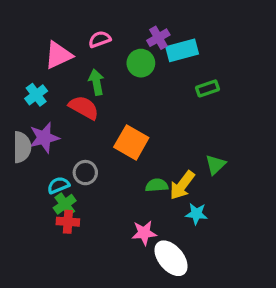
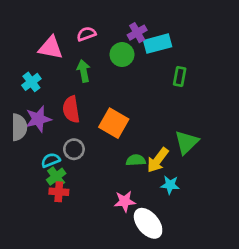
pink triangle: (58, 55) -> (51, 48), turned 36
green rectangle: (208, 88) -> (180, 76), turned -60
red semicircle: (84, 108) -> (71, 109), moved, turned -128
green triangle: (215, 165) -> (186, 142), size x1.4

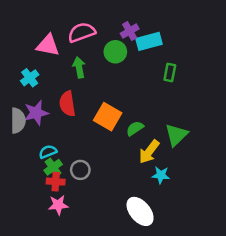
pink semicircle: (86, 34) -> (82, 32), size x1.5
gray circle: (74, 149) -> (80, 170), moved
green semicircle: (136, 160) -> (135, 128), moved, turned -30
pink star: (125, 201) -> (58, 205), moved

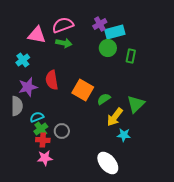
green circle: (115, 52) -> (108, 48), moved
green arrow: (79, 67) -> (64, 43), moved, turned 112
gray semicircle: (18, 121) -> (17, 106), moved

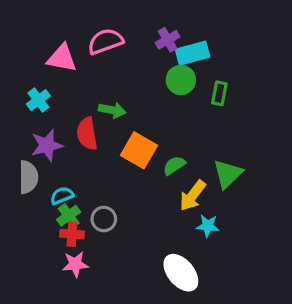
green arrow: (64, 43) -> (112, 110), moved

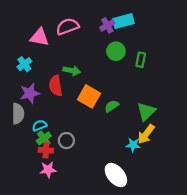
cyan rectangle: (193, 53) -> (123, 21), moved
yellow arrow: (193, 196) -> (146, 134), moved

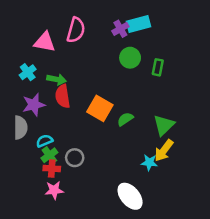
pink semicircle: (67, 26) -> (76, 30), turned 125
green arrow: (72, 71) -> (57, 79), moved

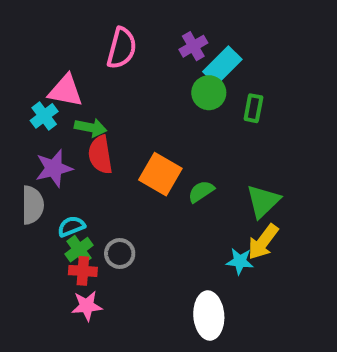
cyan rectangle: (138, 24) -> (222, 66), moved, turned -30
pink triangle: (45, 42) -> (65, 91), moved
white ellipse: (130, 196) -> (209, 316), turned 36

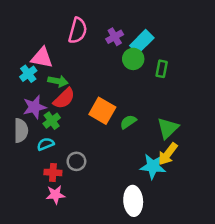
purple cross: (193, 46) -> (115, 37), moved
red semicircle: (100, 155) -> (64, 98), turned -125
green cross: (79, 250) -> (52, 121), moved
cyan star: (240, 261) -> (153, 166), size x1.5

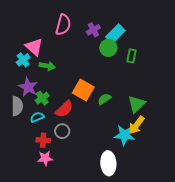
pink triangle: (42, 58) -> (34, 47), turned 30
red semicircle: (64, 98) -> (64, 109), moved
purple star: (34, 107) -> (28, 87), turned -30

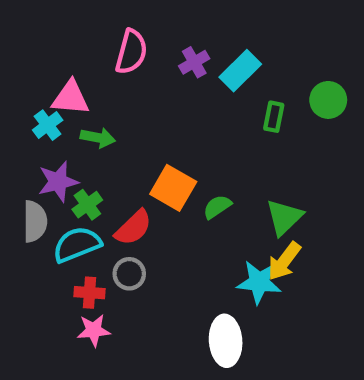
pink triangle: (34, 47) -> (71, 98), turned -36
green circle: (108, 48) -> (328, 100), moved
purple star: (28, 87) -> (58, 182), turned 30
cyan semicircle: (37, 117) -> (77, 244), size x1.6

